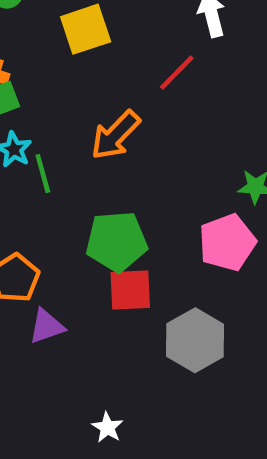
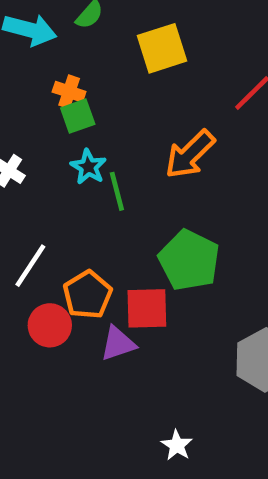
green pentagon: (117, 241) -> (189, 260), turned 30
red square: (130, 290) -> (147, 308), moved

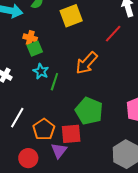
green line: (117, 191) -> (54, 82), turned 36
red circle: (50, 325) -> (28, 158), moved
purple triangle: (118, 343) -> (59, 151), turned -30

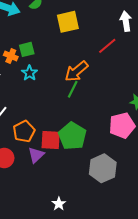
orange cross: (30, 38) -> (11, 56), moved
green line: (54, 82) -> (73, 89), moved
green pentagon: (89, 111) -> (72, 136), moved

